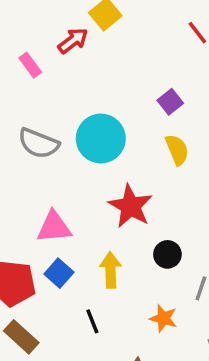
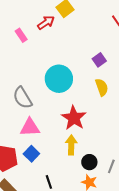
gray semicircle: (39, 143) -> (23, 98), moved, turned 35
black circle: (167, 254) -> (89, 162), moved
yellow arrow: (111, 270) -> (71, 145), moved

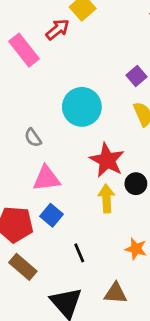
pink rectangle: (21, 35) -> (24, 50), size x1.6
gray semicircle: (23, 98) -> (33, 138), size x0.6
black circle: (89, 162) -> (136, 184), moved

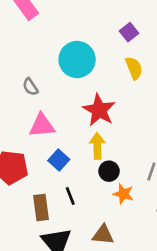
black circle: (136, 184) -> (109, 171), moved
blue square: (52, 215) -> (59, 160), moved
brown rectangle: (23, 267) -> (41, 208), moved, turned 40

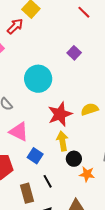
yellow semicircle: (134, 68) -> (90, 109), moved, turned -78
red star: (99, 110) -> (60, 114), turned 30
pink triangle: (42, 125) -> (19, 132), turned 40

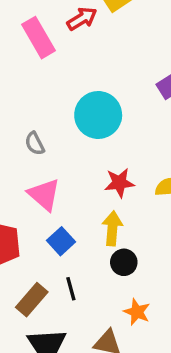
red star: (60, 114) -> (119, 183), size x0.7
orange star: (87, 174) -> (137, 312), moved
brown rectangle: (27, 193) -> (32, 300), turned 42

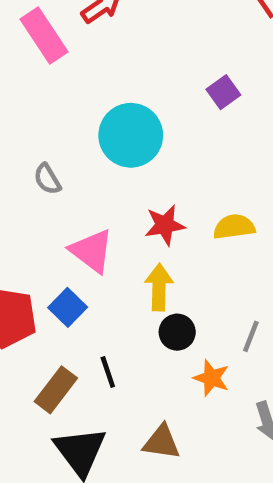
pink triangle: (44, 195) -> (92, 251), moved
blue square: (61, 241) -> (68, 307), moved
orange star: (137, 312) -> (211, 378), moved

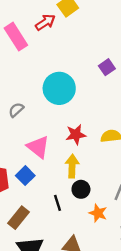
gray semicircle: (47, 179) -> (16, 110), turned 77
black line: (108, 372) -> (57, 203), moved

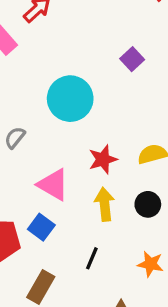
black circle: (81, 189) -> (148, 204), moved
black line: (57, 203) -> (92, 258), turned 49

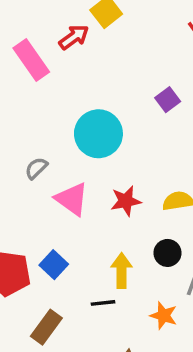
pink triangle: (53, 185) -> (72, 199), moved
yellow arrow: (105, 204) -> (122, 270), moved
black line: (92, 258) -> (103, 303), turned 55

